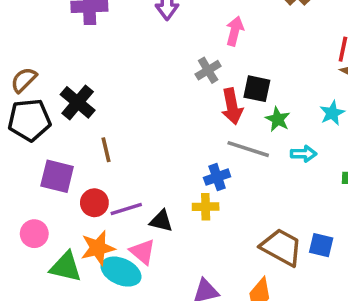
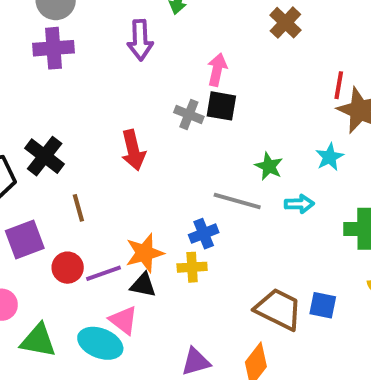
gray cross: (208, 70) -> (189, 115), turned -35
black square: (257, 89) -> (221, 106), moved
red arrow: (232, 106) -> (133, 150), moved
purple square: (57, 176) -> (25, 240), turned -32
orange star: (98, 248) -> (145, 253), moved

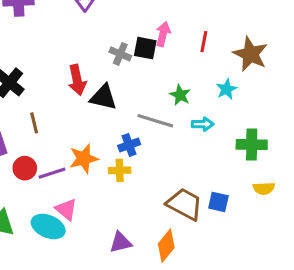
pink arrow: (217, 70) -> (163, 34), moved
red line: (339, 85) -> (204, 42), moved
black triangle: (143, 285) -> (103, 97), moved, size x1.4

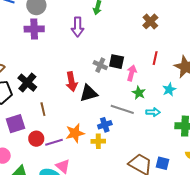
pink arrow: (163, 34) -> (132, 73), moved
black triangle: (103, 97) -> (89, 93), turned -30

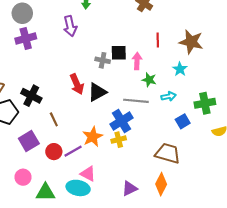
blue cross: (105, 125) -> (122, 121), size x1.5
blue square: (163, 163) -> (183, 121), moved, turned -32

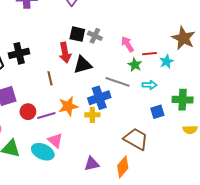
red line: (158, 40) -> (150, 54), moved, turned 72
black square: (119, 53) -> (77, 34), moved
pink arrow: (137, 61) -> (127, 44), turned -49
black cross: (31, 96) -> (19, 53), turned 36
brown line: (54, 119) -> (50, 78), moved

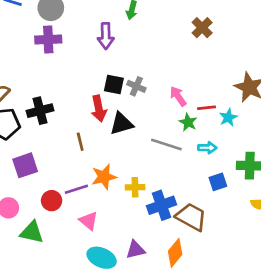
blue cross: (99, 98) -> (162, 205), moved
red circle: (28, 112) -> (52, 201), moved
cyan ellipse: (43, 152) -> (102, 258), moved

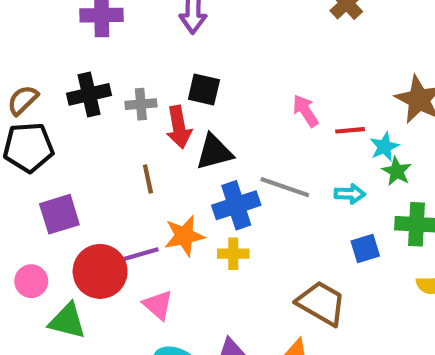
gray cross: (136, 86) -> (141, 104), moved, turned -30
black cross: (40, 111) -> (89, 94), moved
green star: (188, 122) -> (397, 171), moved
red circle: (52, 201) -> (100, 271), size x1.6
blue cross: (162, 205) -> (236, 205), moved

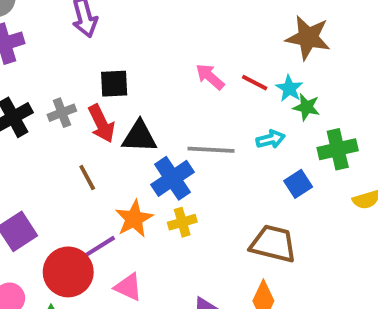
red line: (350, 130) -> (255, 83), turned 48
black triangle: (214, 152) -> (139, 137), turned 33

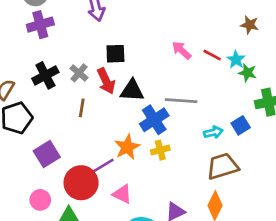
brown star: (308, 38) -> (250, 25), size x0.6
gray cross: (62, 113) -> (79, 73), turned -30
cyan arrow: (271, 139) -> (213, 132), moved
brown line: (87, 178) -> (82, 108), moved, turned 36
brown trapezoid: (273, 244) -> (223, 166), turned -32

